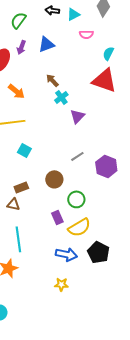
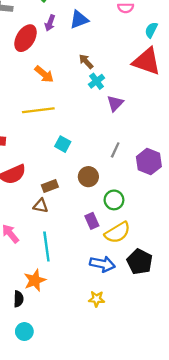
cyan square: (24, 150) -> (63, 144), moved
gray line: (77, 156) -> (115, 150), turned -32

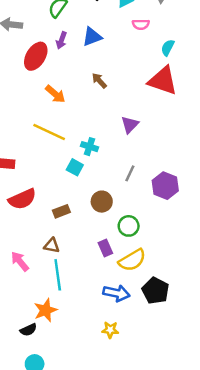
cyan cross: (97, 81) -> (89, 147), moved, turned -35
yellow line: (38, 110) -> (49, 132), turned 32
brown triangle: (41, 206) -> (52, 246), moved
black semicircle: (19, 299) -> (28, 330), turned 63

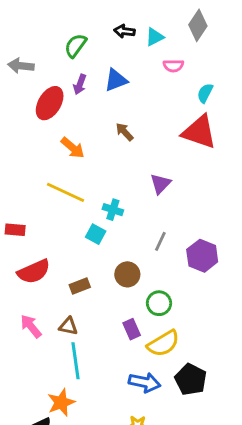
pink arrow: (20, 261) -> (31, 326), moved

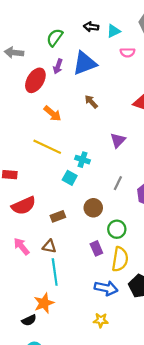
blue triangle: (116, 80) -> (85, 63), size x1.4
yellow semicircle: (163, 343) -> (120, 259), turned -50

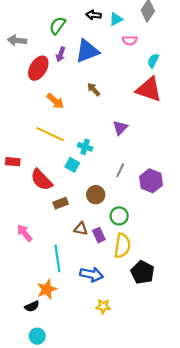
red semicircle: (24, 206) -> (41, 180), moved, turned 70
brown triangle: (49, 246) -> (81, 229), moved
blue arrow: (106, 288) -> (91, 274), moved

